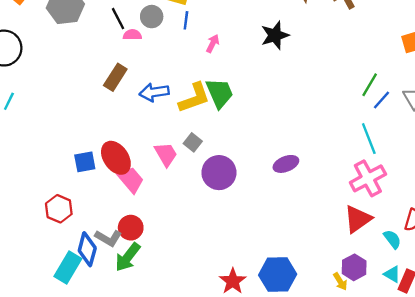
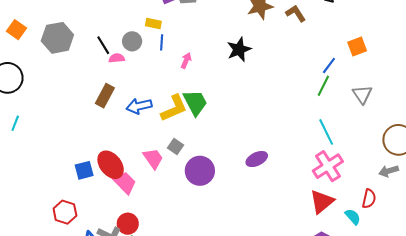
blue line: (382, 100) -> (329, 66), moved

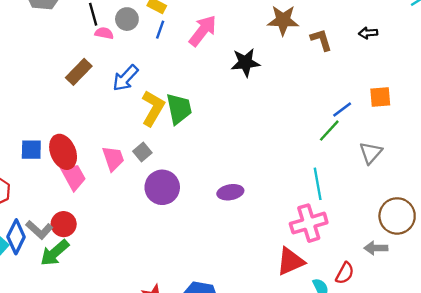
pink arrow: (186, 61) -> (203, 31), moved, size x1.8
blue arrow: (139, 106) -> (125, 78), moved, turned -50
yellow L-shape: (174, 108) -> (153, 108), turned -52

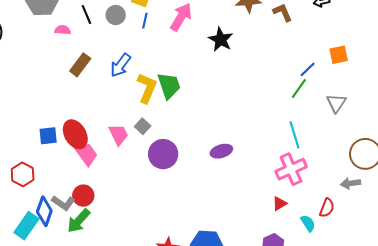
pink semicircle: (104, 33) -> (63, 30), moved
black star: (245, 62) -> (221, 40), turned -30
red triangle: (290, 261) -> (280, 204), size x0.6

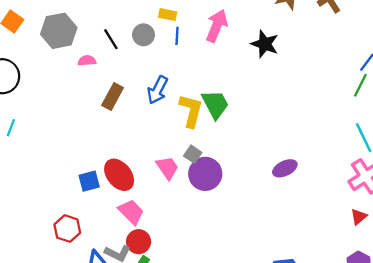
pink trapezoid: (87, 154) -> (131, 212), moved
purple circle: (163, 154) -> (205, 174), moved

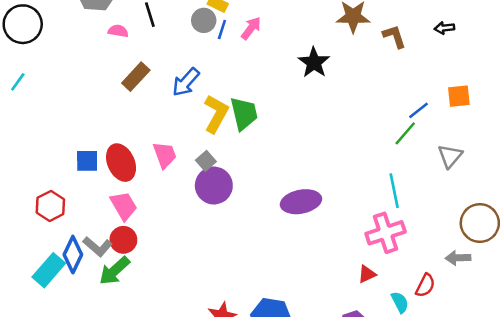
pink arrow: (217, 26) -> (251, 28), moved, size x0.7
gray circle: (143, 35) -> (204, 20), moved
pink trapezoid: (167, 168) -> (165, 155), moved
purple ellipse: (285, 168) -> (301, 202), size x1.4

